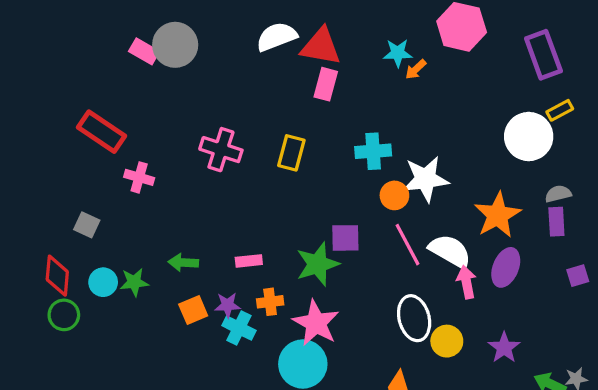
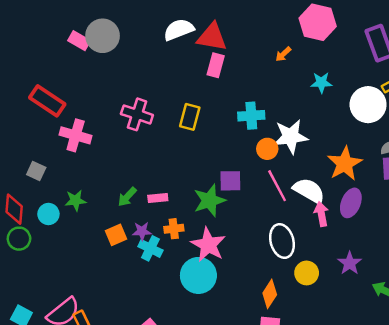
cyan star: (398, 53) -> (321, 82), moved
pink cross: (139, 177) -> (76, 135), size x1.4
green arrow: (183, 263) -> (127, 197), moved, turned -50
green star: (134, 282) -> (76, 200), moved
yellow circle: (447, 341) -> (307, 273), moved

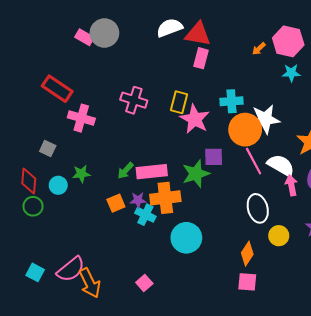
pink hexagon: (318, 22) -> (288, 41), moved
orange circle: (267, 149) -> (245, 130), size x1.8
pink rectangle: (158, 198) -> (152, 172), size x1.8
orange cross: (174, 229) -> (165, 198), size x1.8
pink star: (208, 245) -> (195, 119), moved

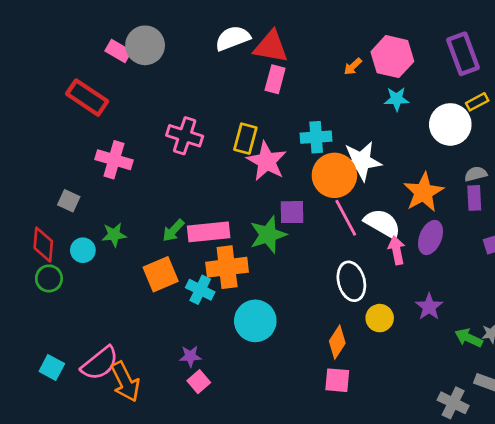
red rectangle: (57, 89) -> (87, 98), moved
purple star: (138, 200) -> (190, 356), moved
orange square: (116, 203) -> (161, 274), size x1.4

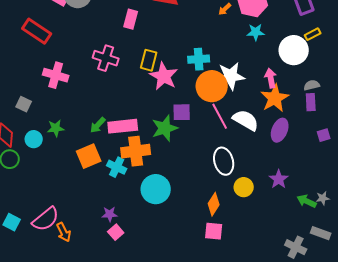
pink rectangle: (275, 79) -> (131, 19), moved
pink arrow: (397, 250) -> (271, 78), moved
orange arrow: (125, 382) -> (64, 232), size x0.7

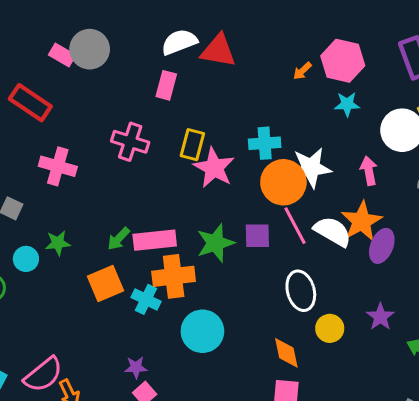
orange star: (275, 98) -> (362, 221), moved
purple square: (182, 112) -> (257, 236), moved
orange diamond: (214, 204) -> (286, 353), turned -45

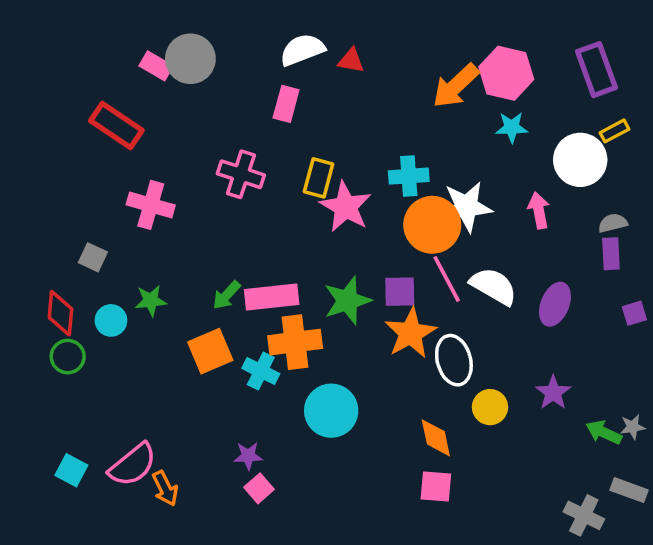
red triangle: (218, 51) -> (351, 61), size x0.6
orange arrow: (302, 71) -> (456, 86), size x2.0
orange star: (362, 221) -> (411, 333), moved

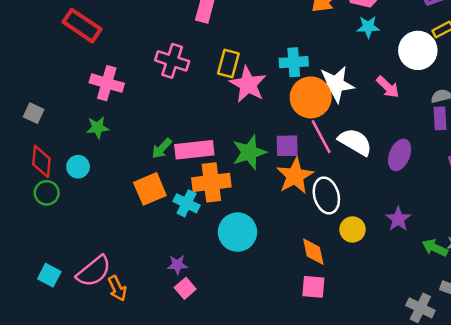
pink arrow: (539, 210) -> (388, 87), turned 145
gray square: (93, 257) -> (34, 113), moved
green star: (151, 301) -> (98, 128), moved

